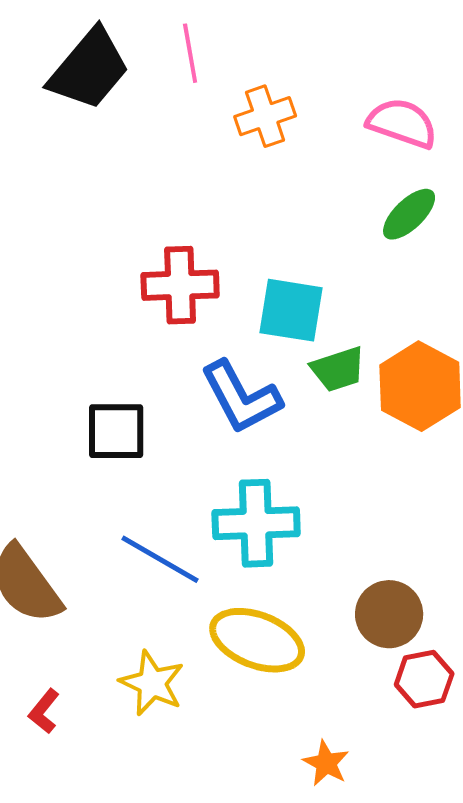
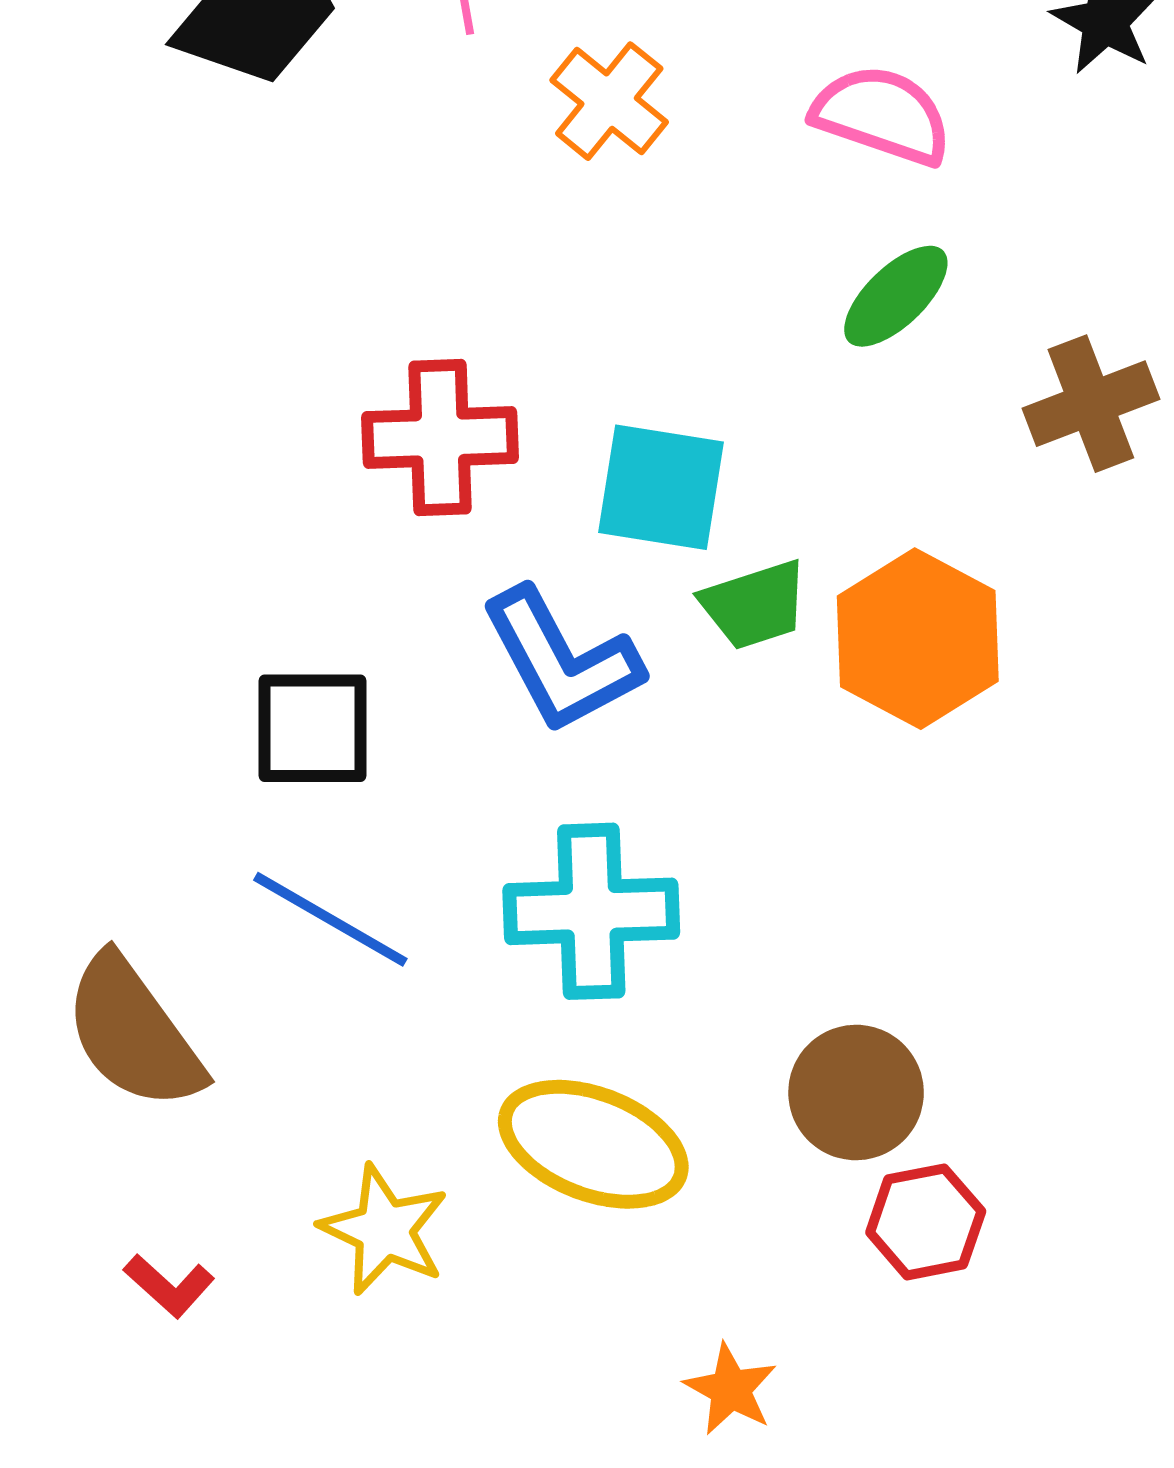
orange cross: (265, 116) -> (609, 101), turned -32
blue line: (160, 559) -> (330, 919), moved
red L-shape: (44, 711) -> (169, 1286), turned -87

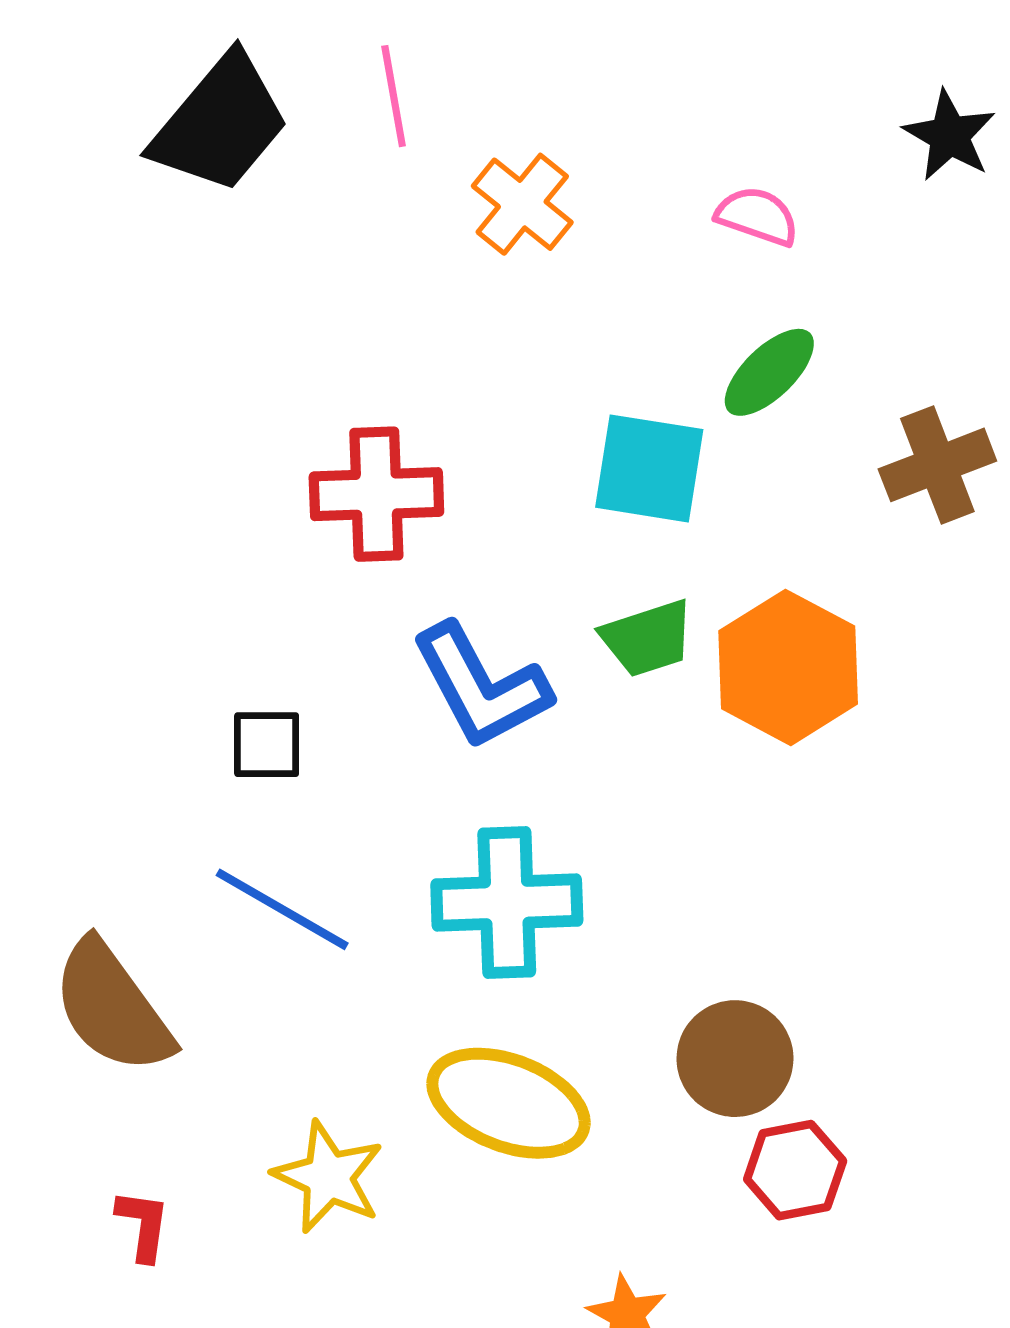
pink semicircle: (882, 115) -> (757, 216), size x0.7
cyan square: (661, 487) -> (649, 468), moved
black square: (313, 728) -> (267, 745), size x0.7
red L-shape: (169, 1286) -> (143, 1225), turned -124

